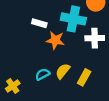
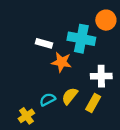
white cross: (95, 38) -> (101, 76), moved
yellow cross: (13, 86) -> (26, 116), moved

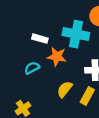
cyan semicircle: (48, 99) -> (32, 68), moved

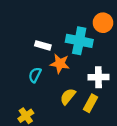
cyan semicircle: (32, 68) -> (35, 75), turned -35

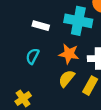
orange star: (60, 64) -> (69, 54), moved

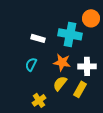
yellow cross: (23, 99) -> (39, 100), moved

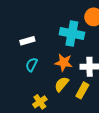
white rectangle: (38, 38) -> (27, 41), moved, turned -32

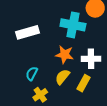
white rectangle: (27, 41) -> (28, 32), size x1.5
cyan semicircle: (32, 65) -> (32, 74), moved

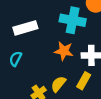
cyan semicircle: (32, 74) -> (15, 59), moved
yellow semicircle: (62, 77) -> (58, 84), moved

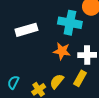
cyan semicircle: (15, 59) -> (13, 82), moved

